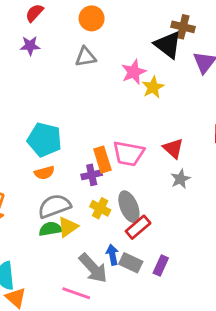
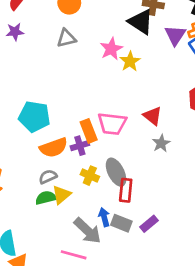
orange semicircle: (44, 173) -> (54, 148), moved, size x1.5
gray semicircle: (54, 206) -> (48, 177), size x0.6
red rectangle: (138, 227) -> (126, 190), turned -40
purple rectangle: (161, 266) -> (149, 224), turned 30

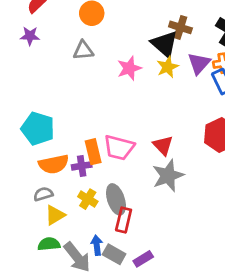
yellow star: (130, 61) -> (168, 67), moved
gray star: (161, 143) -> (168, 176), size x1.6
green semicircle: (46, 198) -> (49, 244), moved

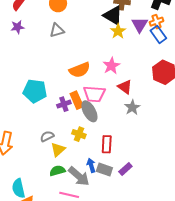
pink star: (129, 68) -> (111, 66), moved
orange semicircle: (54, 164) -> (80, 70), moved
purple cross: (82, 166) -> (64, 104), moved
gray star: (168, 176) -> (132, 107), size x0.7
gray ellipse: (116, 199) -> (89, 111), moved

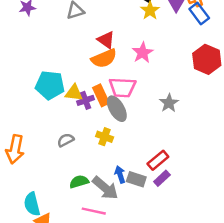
red triangle: (125, 87) -> (106, 40), moved
red rectangle: (107, 144) -> (158, 160), moved, turned 48
yellow triangle: (58, 150) -> (74, 93), moved, turned 49

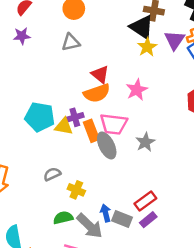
purple cross: (86, 100) -> (75, 117), moved
gray star: (169, 103) -> (145, 142), moved
yellow cross: (105, 137) -> (76, 190), moved

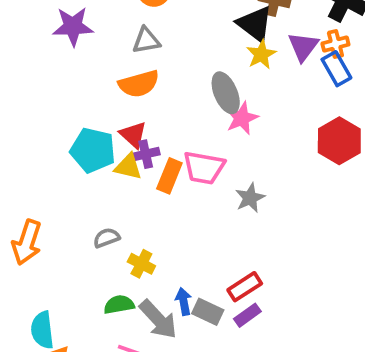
purple star: (22, 36) -> (73, 26), size x1.5
red triangle: (100, 74) -> (133, 135), moved
orange semicircle: (97, 93) -> (139, 84), moved
orange rectangle: (91, 131) -> (169, 176), turned 40
gray ellipse: (107, 145) -> (226, 93), moved

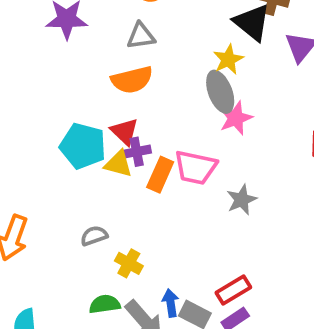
yellow star: (261, 54) -> (228, 59), moved

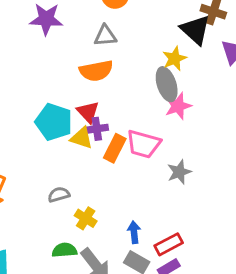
blue arrow: (171, 303) -> (134, 232), moved

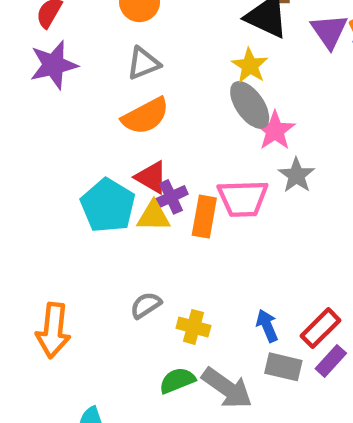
cyan pentagon: (54, 122) -> (108, 206), turned 30
gray star: (179, 172) -> (296, 175), moved

